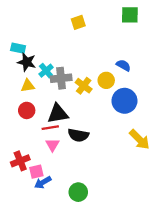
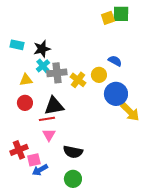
yellow square: (78, 22) -> (108, 18), moved
black star: (27, 62) -> (42, 49), moved, turned -30
black semicircle: (78, 135) -> (73, 152), moved
yellow arrow: (140, 139) -> (130, 112), moved

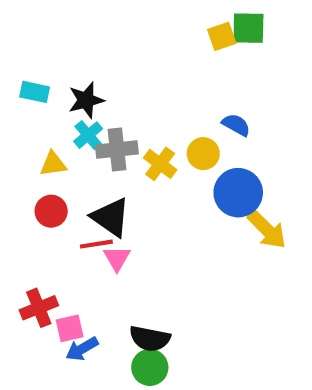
black triangle: (54, 106) -> (111, 217), turned 45
pink triangle: (49, 135) -> (117, 258), moved
black semicircle: (73, 152) -> (150, 339), moved

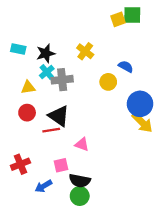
yellow cross: (160, 164) -> (85, 51), moved
blue circle: (238, 193) -> (140, 104), moved
pink triangle: (117, 258) -> (82, 144), moved, turned -40
pink square: (70, 328) -> (61, 165), moved

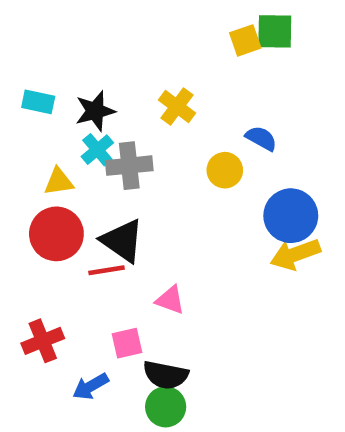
red circle: (27, 113) -> (56, 234), size x1.5
yellow arrow: (142, 122) -> (295, 254), turned 115

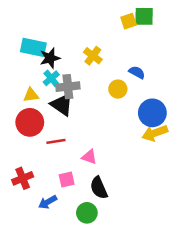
cyan rectangle: (38, 102) -> (33, 47), moved, size x1.5
black triangle: (122, 241) -> (62, 104), moved
black semicircle: (166, 375) -> (99, 188), moved, turned 55

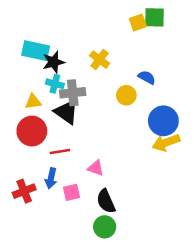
cyan cross: (51, 78) -> (55, 84), turned -35
blue arrow: (48, 202) -> (51, 178), moved, turned -48
green circle: (87, 213) -> (105, 227), moved

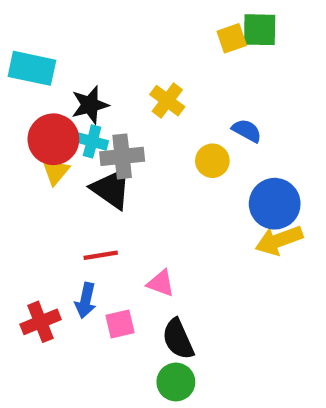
cyan rectangle: (36, 51) -> (32, 68), moved
yellow triangle: (33, 102) -> (56, 171), turned -42
red circle: (32, 131) -> (53, 139), moved

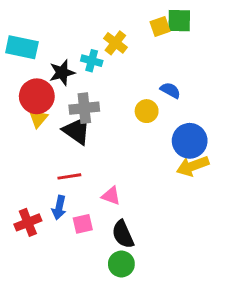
yellow cross: (167, 101) -> (115, 43), moved
cyan cross: (92, 141) -> (92, 61), moved

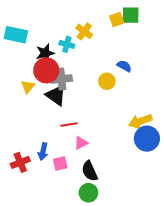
red circle: (37, 96) -> (46, 70), moved
blue circle: (190, 141) -> (147, 139), moved
red line: (69, 176) -> (69, 125), moved
pink triangle: (111, 196) -> (81, 143), turned -48

